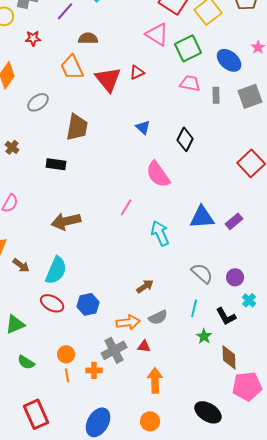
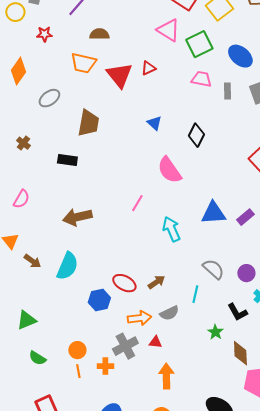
orange trapezoid: (72, 67) -> (83, 63), turned -52
red ellipse: (52, 303) -> (124, 283), moved
cyan line: (194, 308) -> (195, 294), moved

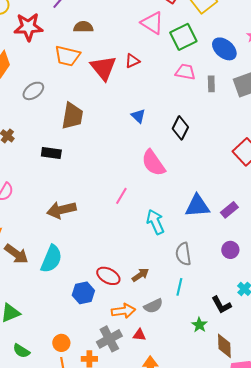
red star: (44, 34) -> (28, 27), size x1.8
brown arrow: (32, 261) -> (16, 254), size x1.4
gray semicircle: (213, 269) -> (183, 254), moved, turned -140
purple circle: (246, 273) -> (230, 250), moved

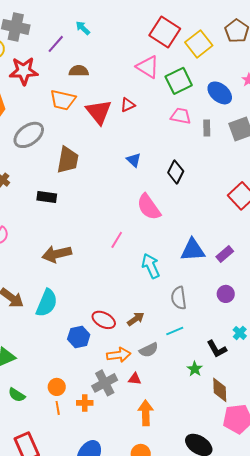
gray ellipse: (33, 91) -> (29, 135), size x1.4
cyan line: (179, 287) -> (175, 331), turned 54

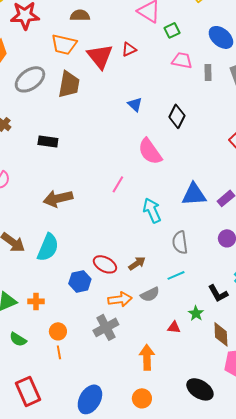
green square: (179, 81) -> (172, 30), moved, size x0.6
brown trapezoid: (68, 160) -> (69, 84), moved
red triangle: (135, 379) -> (174, 327), moved
orange cross: (85, 403) -> (36, 301), moved

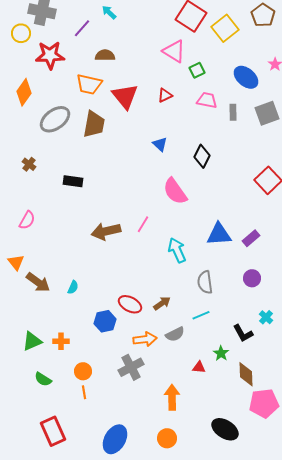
red triangle: (129, 49) -> (165, 95), moved
brown arrow: (58, 198) -> (106, 231), moved
cyan semicircle: (48, 247) -> (73, 287), size x0.5

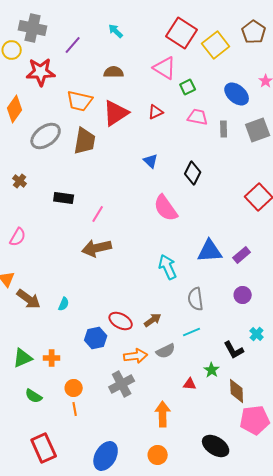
cyan arrow: (109, 12) -> (116, 31), moved
brown semicircle: (105, 55) -> (114, 72), moved
red triangle: (125, 96) -> (116, 113), turned 36
pink line: (143, 224) -> (98, 214), moved

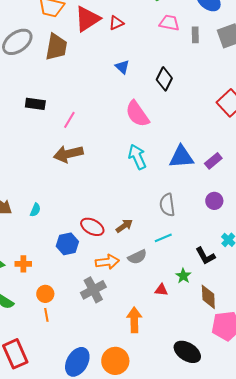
red triangle: (156, 112) -> (116, 23), moved
cyan arrow: (168, 267) -> (137, 157), moved
orange circle: (158, 455) -> (115, 361), moved, size x1.4

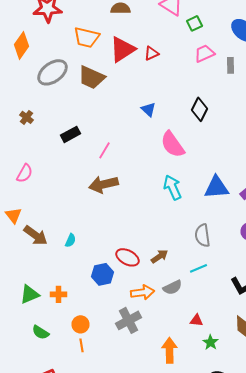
pink trapezoid: (169, 23) -> (204, 53), turned -35
brown trapezoid: (56, 47) -> (92, 77), turned 104
blue triangle: (122, 67) -> (148, 109), moved
black rectangle: (35, 104) -> (70, 134), turned -36
green star: (183, 276) -> (210, 342), moved

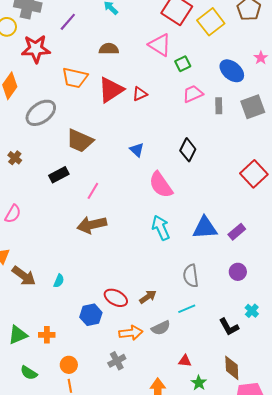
brown trapezoid: (92, 77) -> (80, 141), moved
gray cross: (128, 320) -> (117, 361), size x0.7

